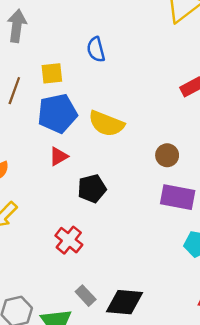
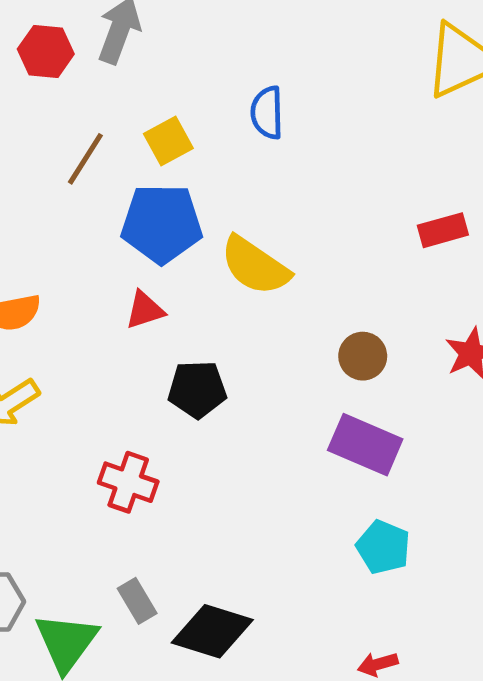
yellow square: (52, 73) -> (168, 141), turned -35
red cross: (69, 240) -> (128, 482), turned -32

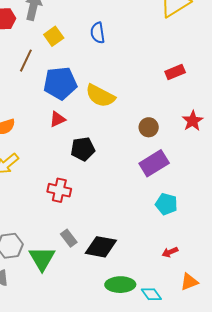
yellow square: (168, 141) -> (54, 36), moved
purple rectangle: (365, 445) -> (154, 163), turned -48

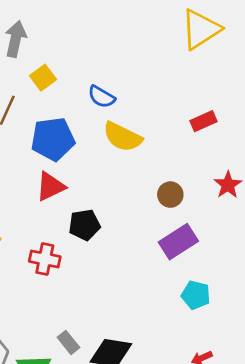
blue semicircle: (98, 33) -> (102, 97), moved, turned -50
yellow semicircle: (100, 96) -> (122, 137), moved
red triangle: (58, 119) -> (50, 186), size x1.4
red cross: (59, 190) -> (45, 259), moved

